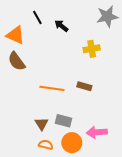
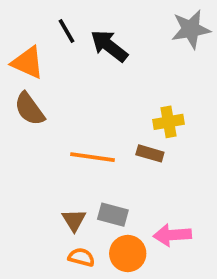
black arrow: (61, 26) -> (109, 46), size x1.5
yellow cross: (92, 49) -> (169, 122), moved

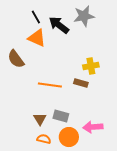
gray star: (191, 29) -> (84, 16), moved
orange triangle: (28, 63) -> (37, 38), moved

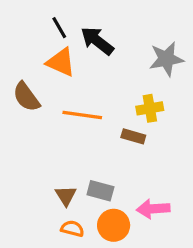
gray star: (84, 16) -> (166, 59), moved
orange line: (50, 85) -> (82, 115), moved

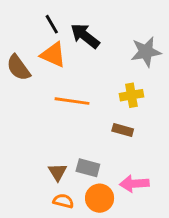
brown semicircle: (26, 97) -> (18, 68), moved
brown rectangle: (133, 136) -> (123, 130), moved

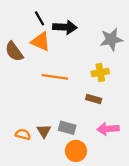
black arrow: (85, 36) -> (65, 27), turned 145
pink arrow: (134, 184) -> (108, 129), moved
orange semicircle: (63, 201) -> (23, 134), moved

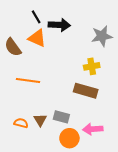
orange line: (55, 77) -> (28, 81), moved
brown rectangle: (94, 99) -> (86, 91), size x1.6
pink arrow: (108, 129) -> (93, 129), moved

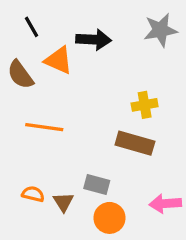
black line: (36, 17) -> (32, 27), moved
gray star: (102, 36) -> (160, 30), moved
brown triangle: (40, 120) -> (63, 202), moved
pink arrow: (93, 129) -> (165, 204), moved

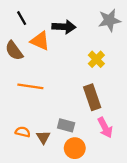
yellow cross: (145, 105) -> (96, 59), moved, turned -35
brown rectangle: (135, 143) -> (92, 97), turned 55
pink arrow: (165, 204) -> (105, 128), moved, turned -114

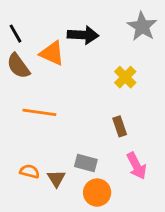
black line: (22, 18) -> (15, 34), moved
gray star: (109, 20) -> (142, 26), turned -30
brown rectangle: (92, 97) -> (120, 126), size x0.6

